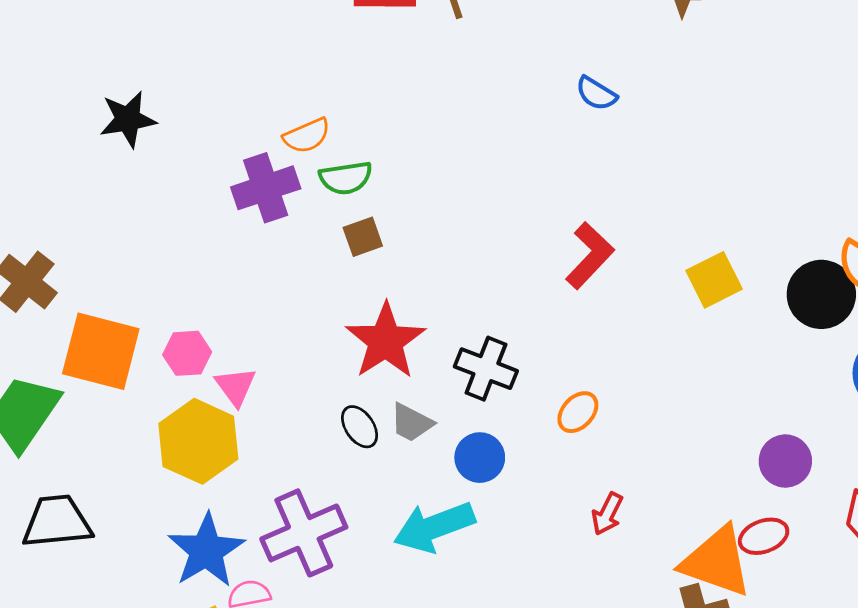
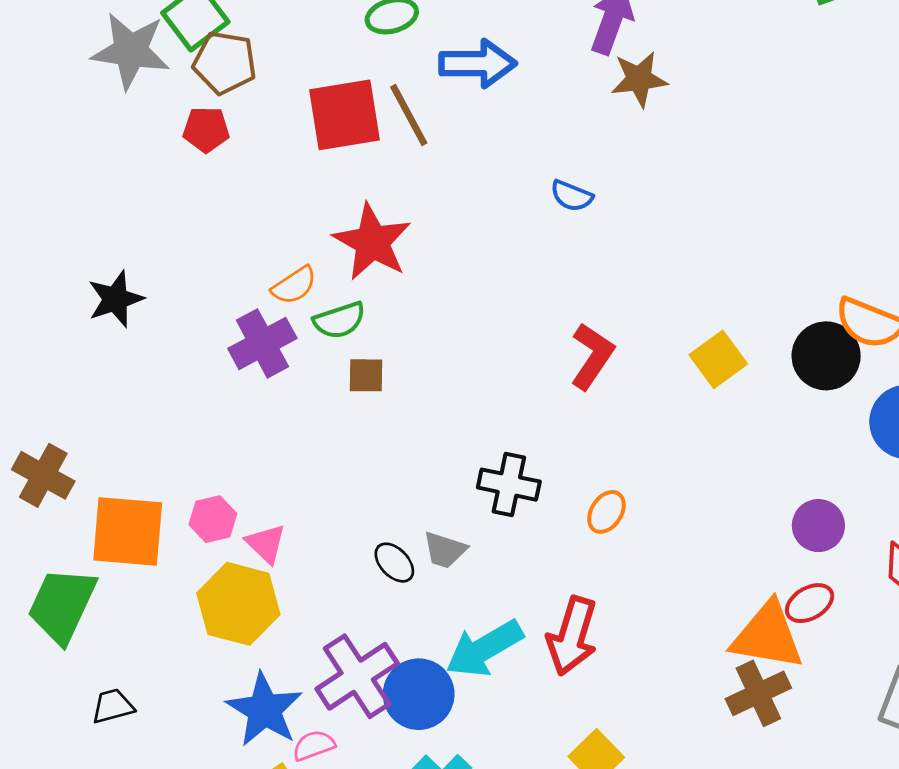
brown square: (363, 237) -> (366, 375), turned 30
red star: (386, 341) -> (372, 242), moved
blue circle: (480, 458) -> (419, 694), moved, size x1.4
red arrow: (607, 514) -> (572, 636), moved, size x1.8
black trapezoid: (57, 522) -> (113, 706), size x0.6

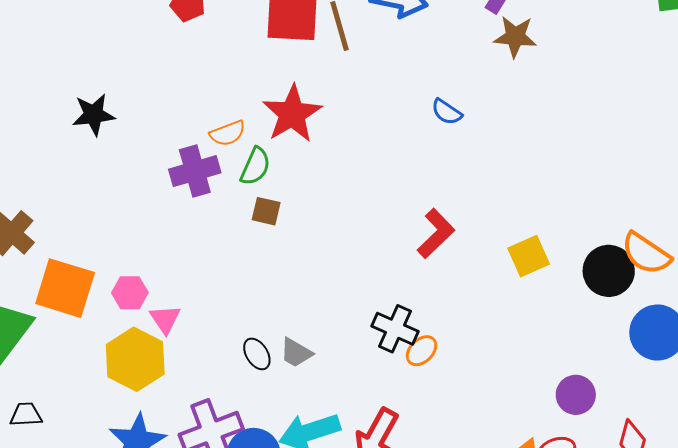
green semicircle: (339, 320) -> (255, 166), turned -60
black cross: (509, 485) -> (395, 329), moved

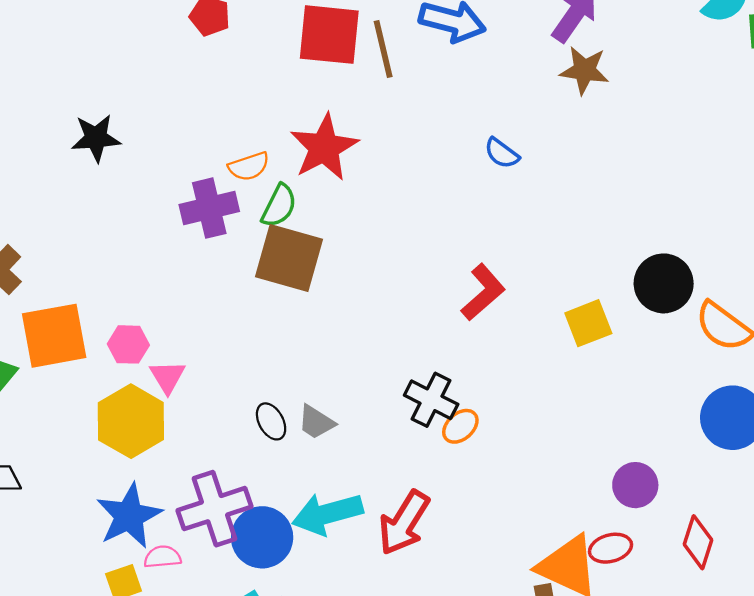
brown square: (266, 211) -> (289, 258), size x2.0
black circle: (609, 271) -> (664, 283), moved
orange square: (65, 288) -> (54, 336), turned -30

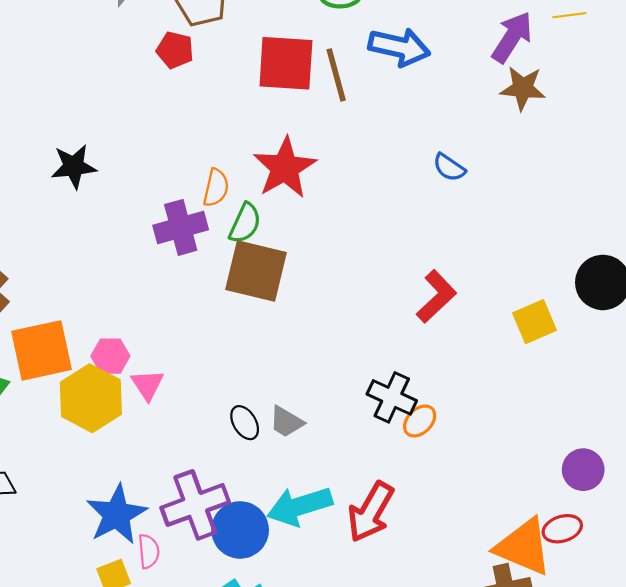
orange semicircle: (249, 166) -> (216, 188), turned -57
yellow hexagon: (131, 421) -> (91, 398), moved
pink semicircle: (162, 557) -> (149, 551), turned 92

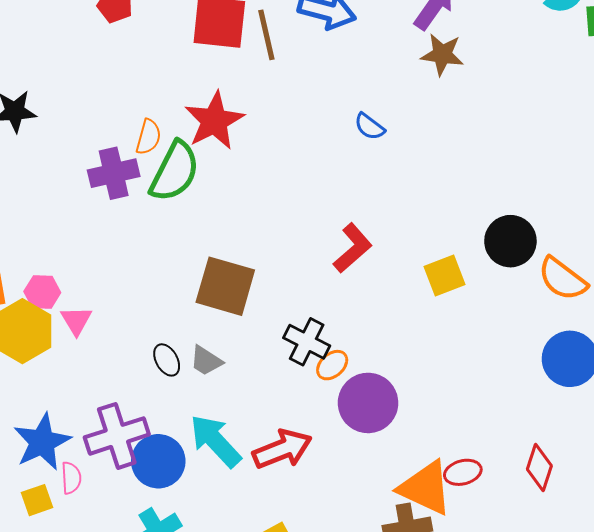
green semicircle: (245, 223) -> (175, 172), size x1.6
brown square: (256, 271) -> (225, 286), moved
purple circle: (583, 470) -> (368, 403), moved, size x1.5
cyan arrow: (300, 506) -> (215, 441), turned 62
red arrow: (371, 512) -> (282, 449), turned -144

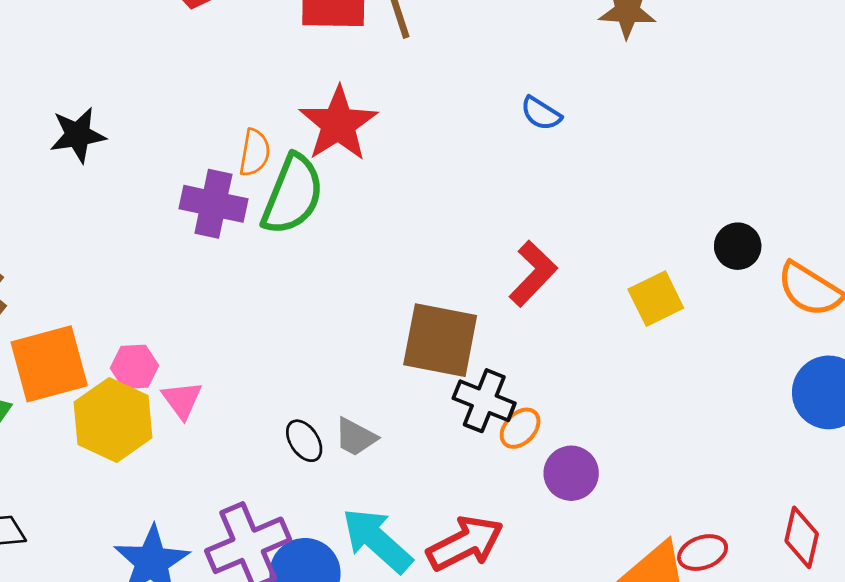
purple cross: (114, 173) -> (213, 204), turned 30
black circle: (510, 241) -> (738, 246), size x0.7
brown square: (225, 286) -> (440, 340), moved
purple circle: (368, 403) -> (571, 473), size x0.7

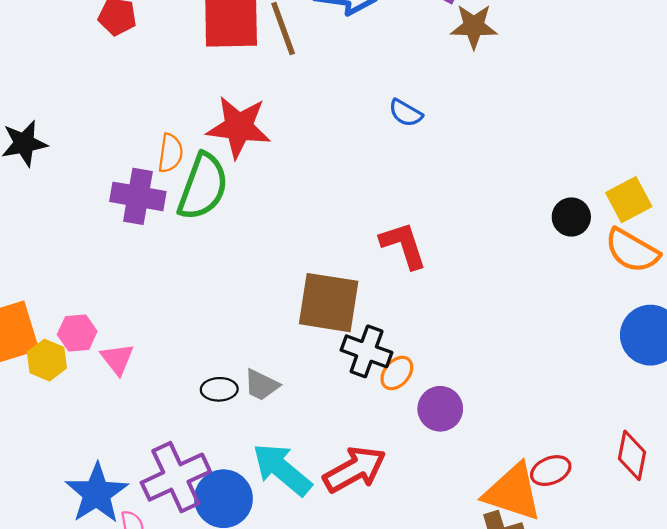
red star: (338, 124) -> (239, 127), turned -30
red L-shape: (533, 274) -> (403, 245), turned -60
yellow square: (656, 299) -> (629, 200), moved
yellow hexagon: (113, 420) -> (47, 360), moved, size x0.6
black ellipse: (304, 441) -> (219, 389), turned -56

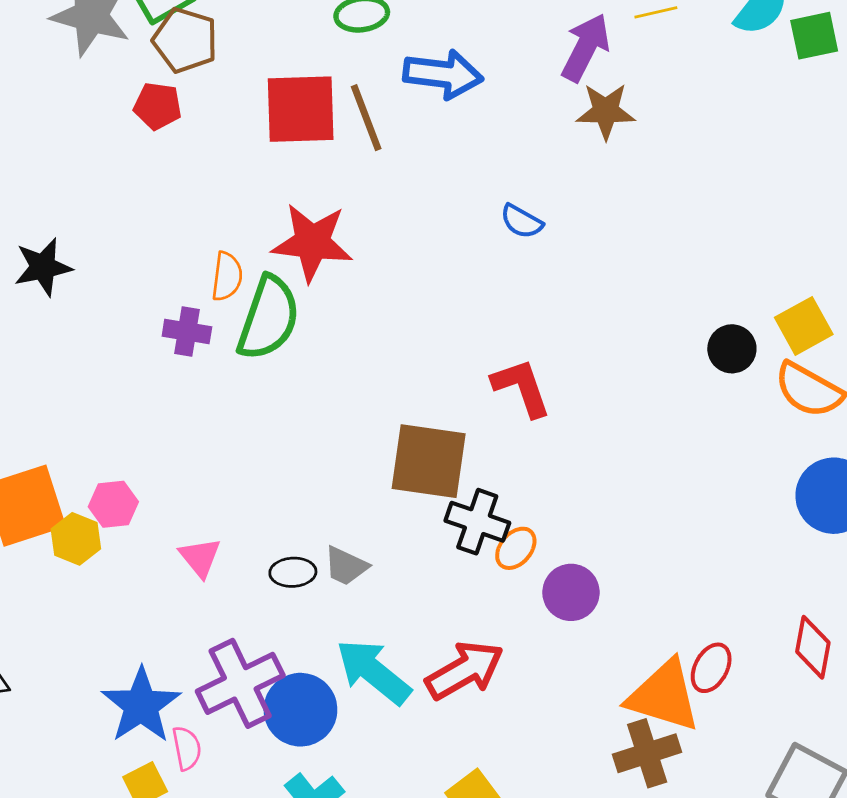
purple cross: (138, 196) -> (187, 332), size x0.7
pink triangle: (117, 359) -> (200, 557), moved
red ellipse: (551, 471) -> (711, 668), turned -39

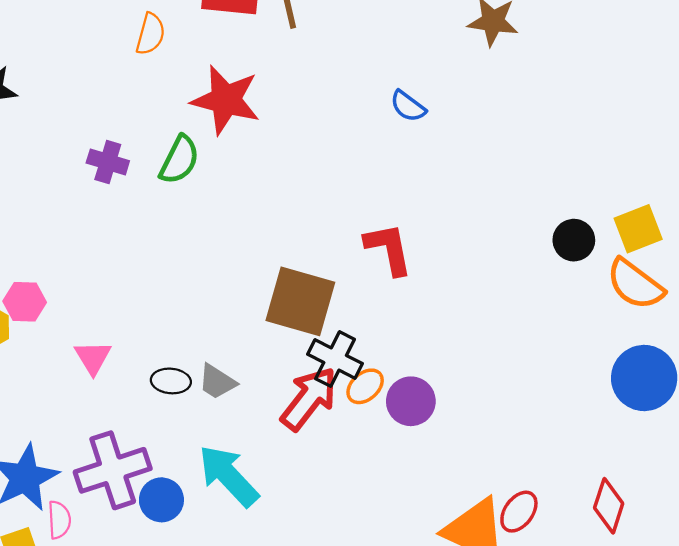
orange semicircle: (227, 276) -> (150, 34), moved
green semicircle: (268, 318) -> (179, 160), size x0.7
purple circle: (571, 592) -> (411, 401), moved
red arrow: (465, 670) -> (309, 399), moved, turned -30
blue circle: (300, 710) -> (161, 500), size x0.7

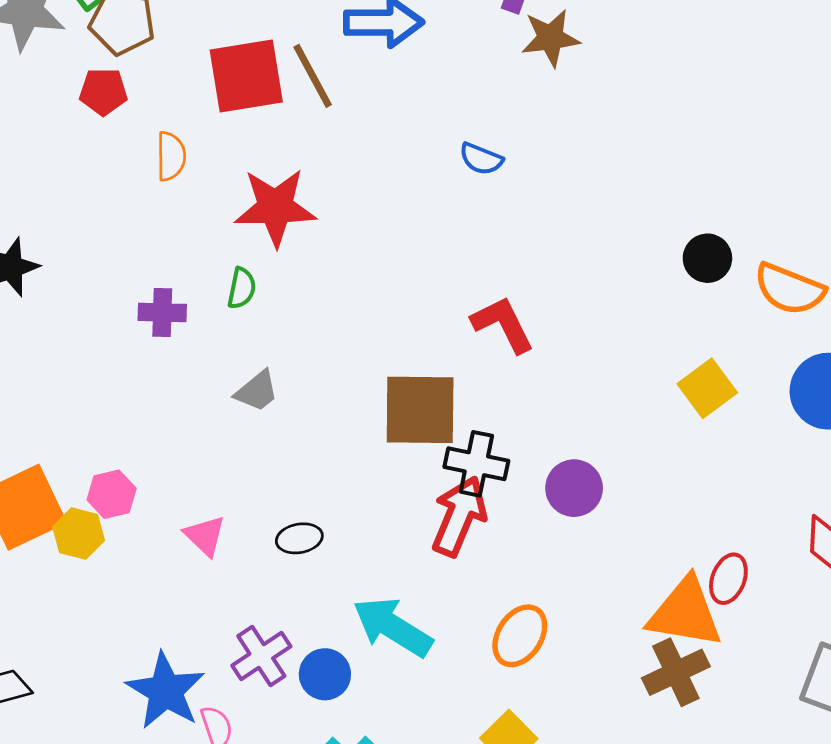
green semicircle: (179, 160) -> (242, 288), size x0.7
yellow square: (638, 229) -> (707, 388), moved
gray trapezoid: (217, 382) -> (257, 391), moved, turned -57
orange ellipse: (365, 386) -> (520, 636), moved, size x1.4
purple cross: (113, 470) -> (261, 656), size x0.7

